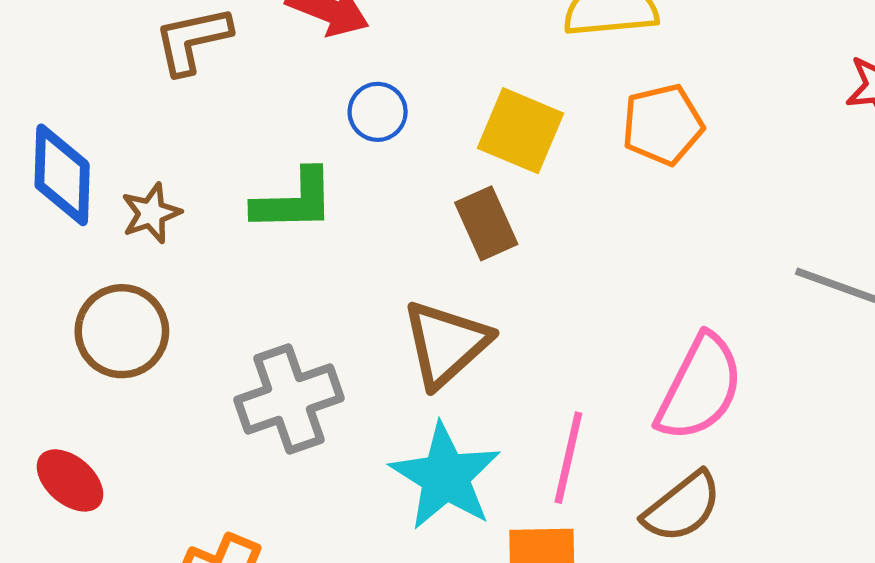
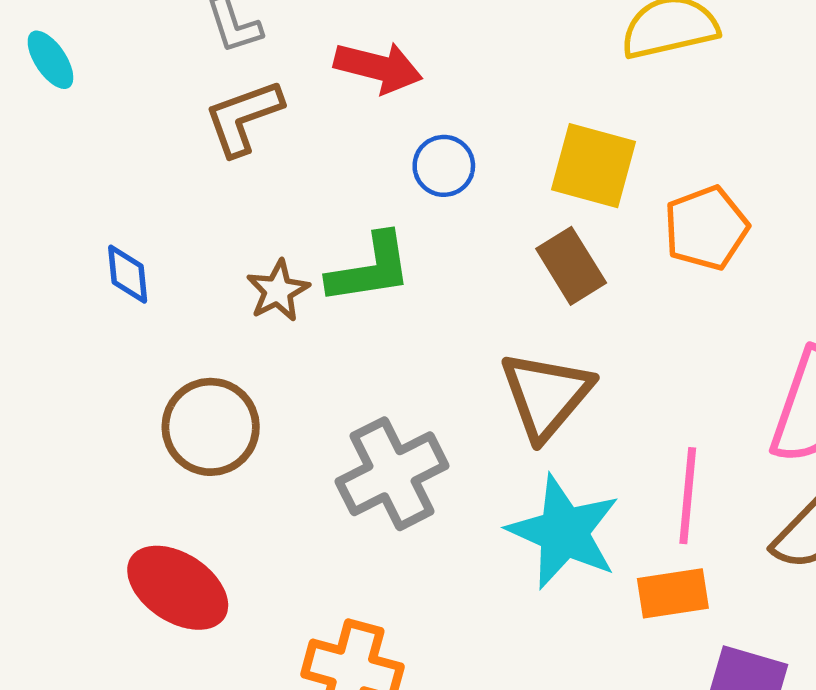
orange pentagon: (663, 125) -> (706, 228), moved
blue diamond: (62, 175) -> (128, 274), size x0.6
brown star: (151, 213) -> (278, 291), moved
red ellipse: (70, 480) -> (178, 588), size x1.4

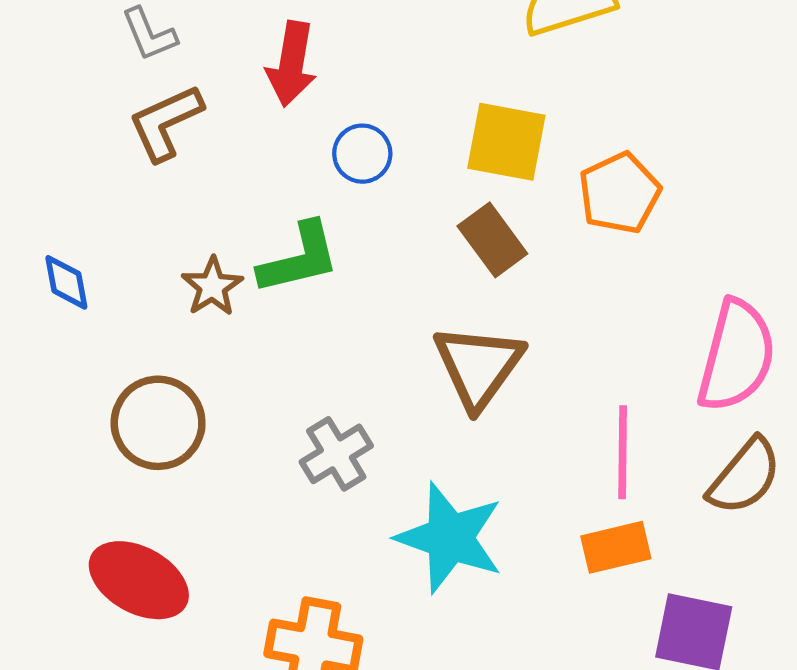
red arrow: (378, 67) -> (291, 64), turned 90
gray cross: (392, 474) -> (336, 454), size x0.7
cyan star: (564, 532) -> (450, 538), moved

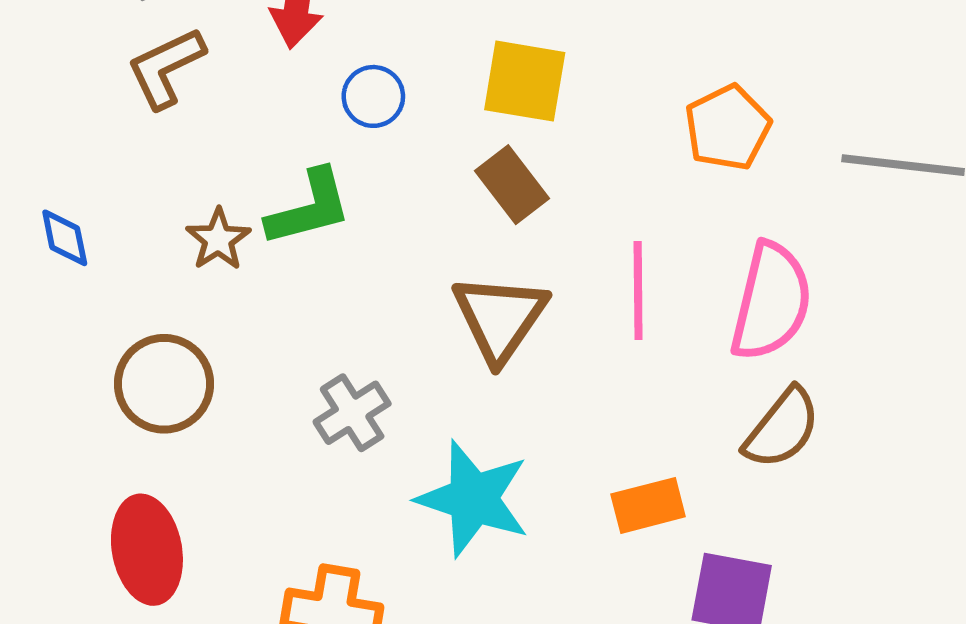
orange pentagon: (620, 193) -> (728, 128), moved
pink line: (623, 452) -> (638, 290), moved
red ellipse: (139, 580) -> (147, 550), turned 52

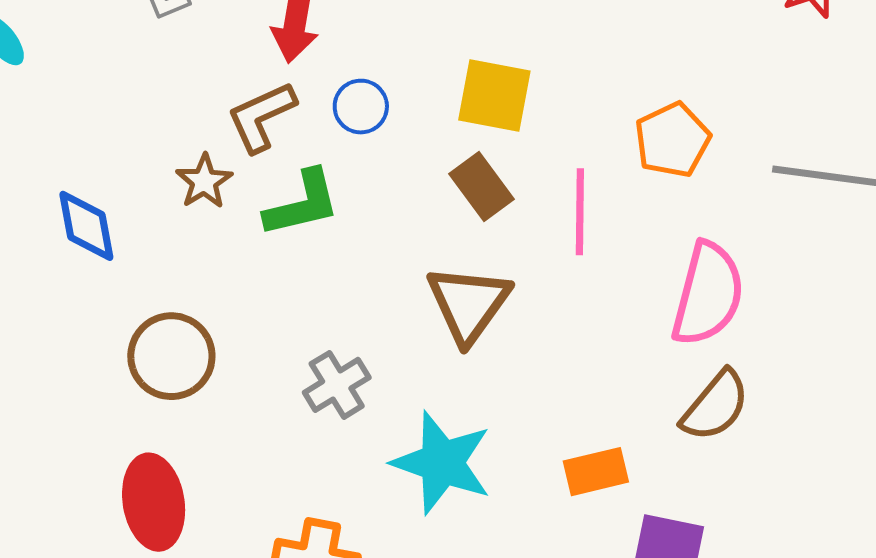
brown L-shape: (166, 68) -> (261, 117), moved
blue diamond: (65, 238) -> (86, 226), size x1.4
brown star: (218, 239) -> (204, 181), moved
pink line: (638, 290) -> (580, 212), moved

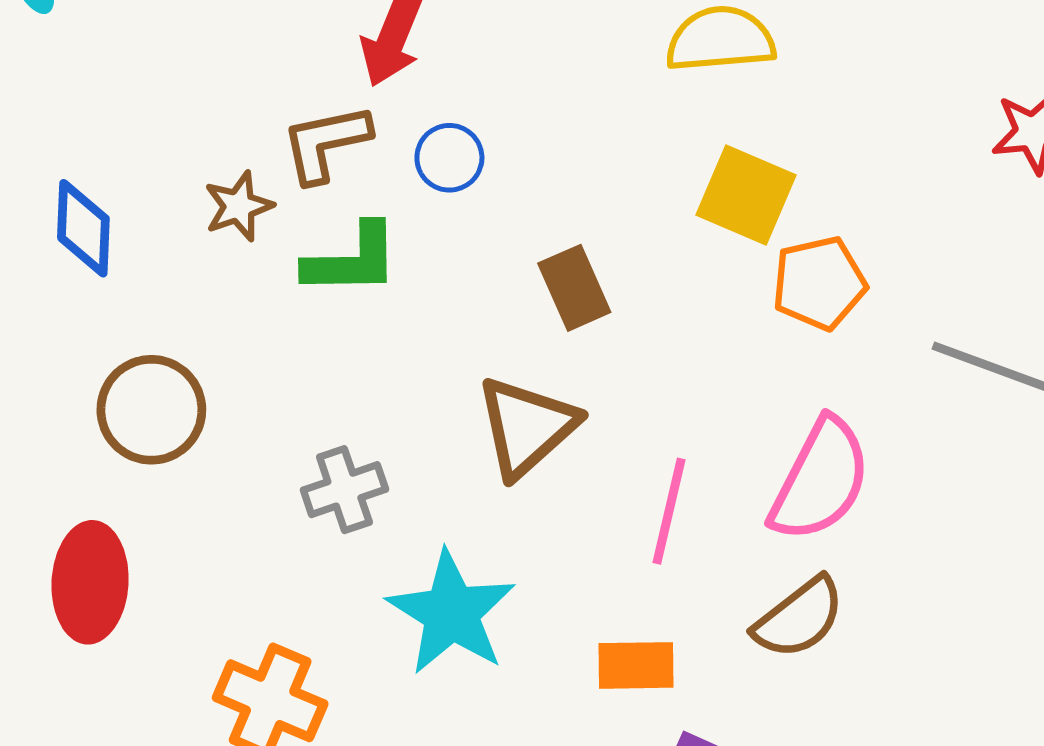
yellow square: (494, 96) -> (746, 195), moved
pink line: (580, 212) -> (669, 511), moved

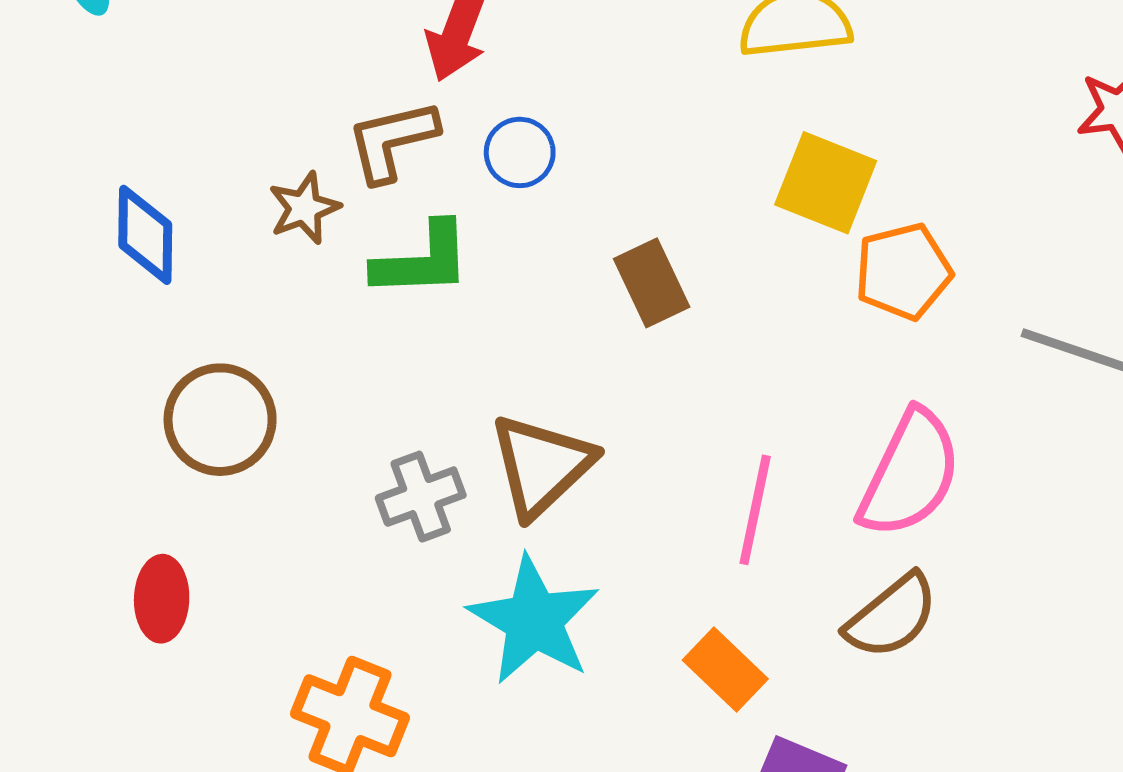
brown triangle: (527, 427) -> (542, 465), moved
red ellipse: (90, 582) -> (162, 599), size x0.7
orange rectangle: (636, 665) -> (725, 669), turned 46

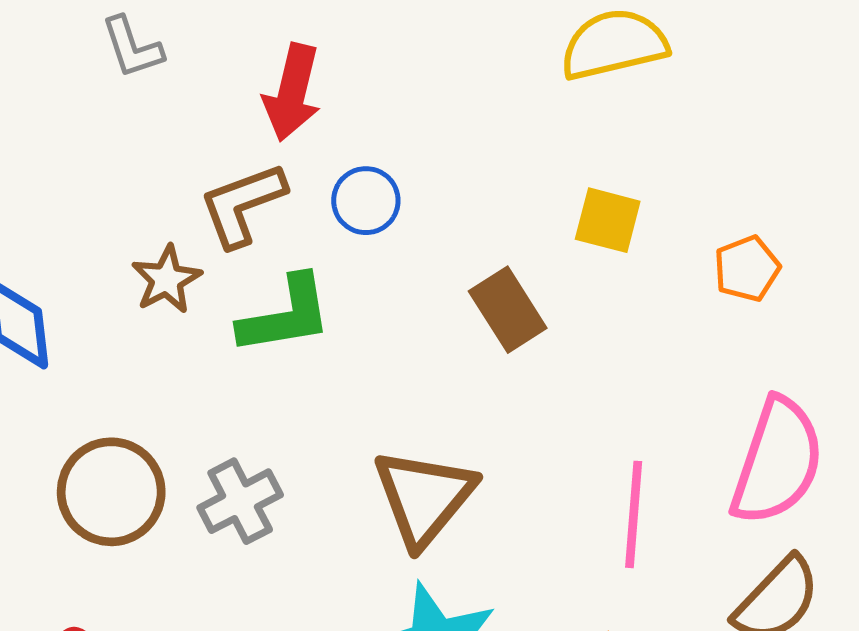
yellow square: (826, 183) -> (608, 220), moved, size x0.7
orange pentagon: (903, 271) -> (747, 269), size x0.7
gray cross: (421, 497) -> (240, 501), moved

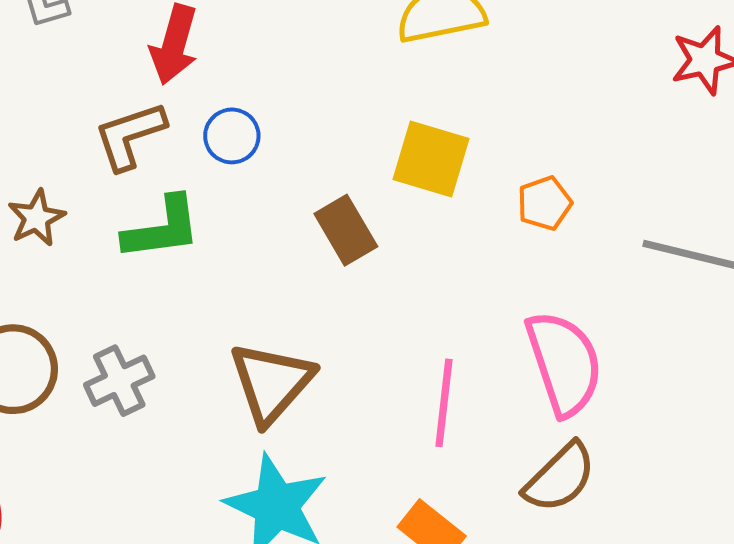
yellow square: (608, 220) -> (431, 159), size x1.4
brown star: (167, 279) -> (36, 218), moved
pink semicircle: (777, 461) -> (564, 363), turned -39

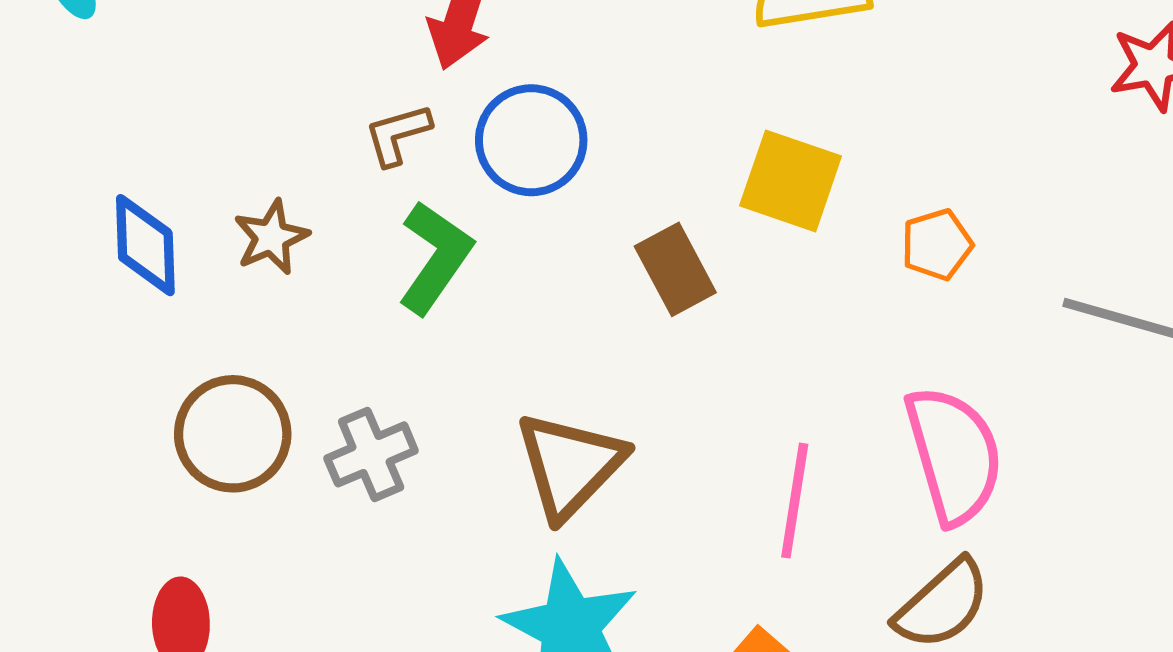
brown L-shape: (130, 136) -> (398, 134), size x0.7
blue circle: (232, 136) -> (531, 140), size x1.5
green L-shape: (162, 228) -> (435, 257), turned -50

